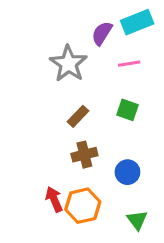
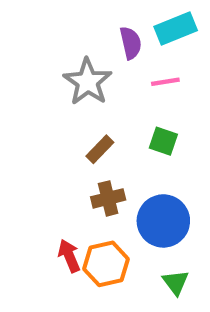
purple semicircle: (102, 33) -> (131, 43), turned 135
blue circle: (127, 172) -> (163, 221), size x1.6

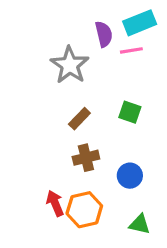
pink line: (165, 82) -> (131, 50), moved
blue circle: (163, 221) -> (130, 176), size x0.6
green triangle: (176, 282) -> (140, 224), turned -40

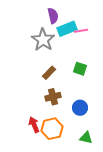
cyan rectangle: (140, 23) -> (67, 29), moved
purple semicircle: (104, 34) -> (53, 16), moved

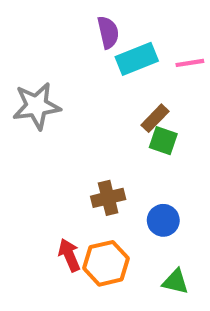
pink line: (81, 31) -> (190, 63), moved
gray star: (43, 40) -> (37, 106), moved, turned 30
brown rectangle: (49, 73) -> (155, 118), moved

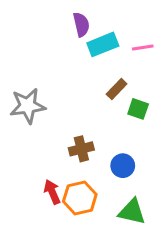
gray star: (37, 106) -> (28, 106), moved
green square: (163, 141) -> (138, 109), moved
green triangle: (176, 282) -> (132, 212), size x1.4

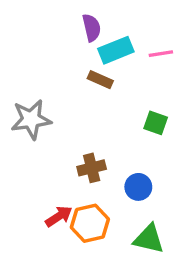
brown rectangle: (117, 89) -> (100, 80), moved, turned 70
red arrow: (52, 192) -> (59, 216), turned 80

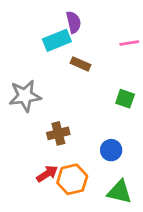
cyan rectangle: (116, 50) -> (57, 40), moved
brown cross: (92, 168) -> (58, 133), moved

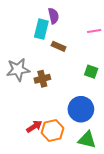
cyan rectangle: (57, 40) -> (41, 29), turned -54
brown cross: (58, 133) -> (42, 79), moved
blue circle: (111, 150) -> (81, 109), size x1.6

